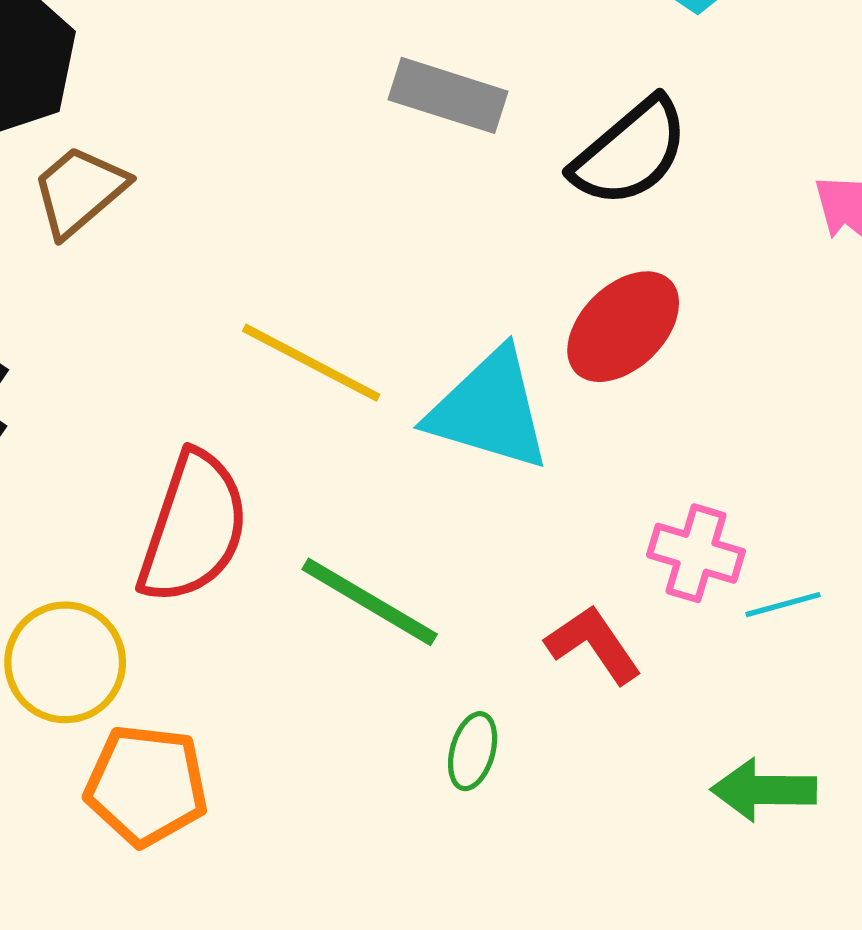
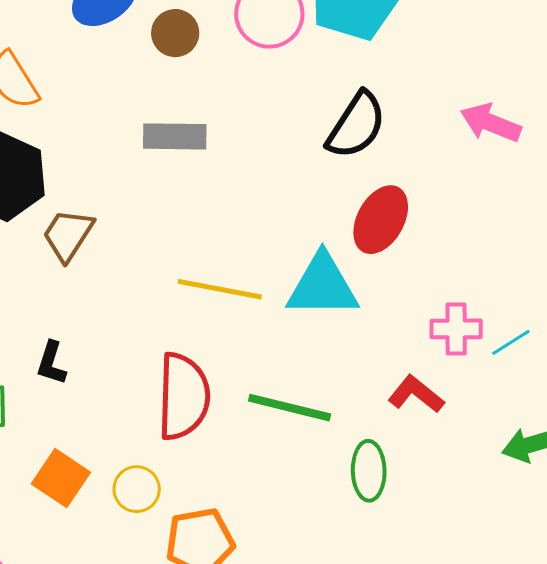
gray rectangle: (448, 95) -> (175, 136), moved
yellow circle: (65, 662) -> (137, 489), size x0.7
green ellipse: (473, 751) -> (369, 471), size x1.4

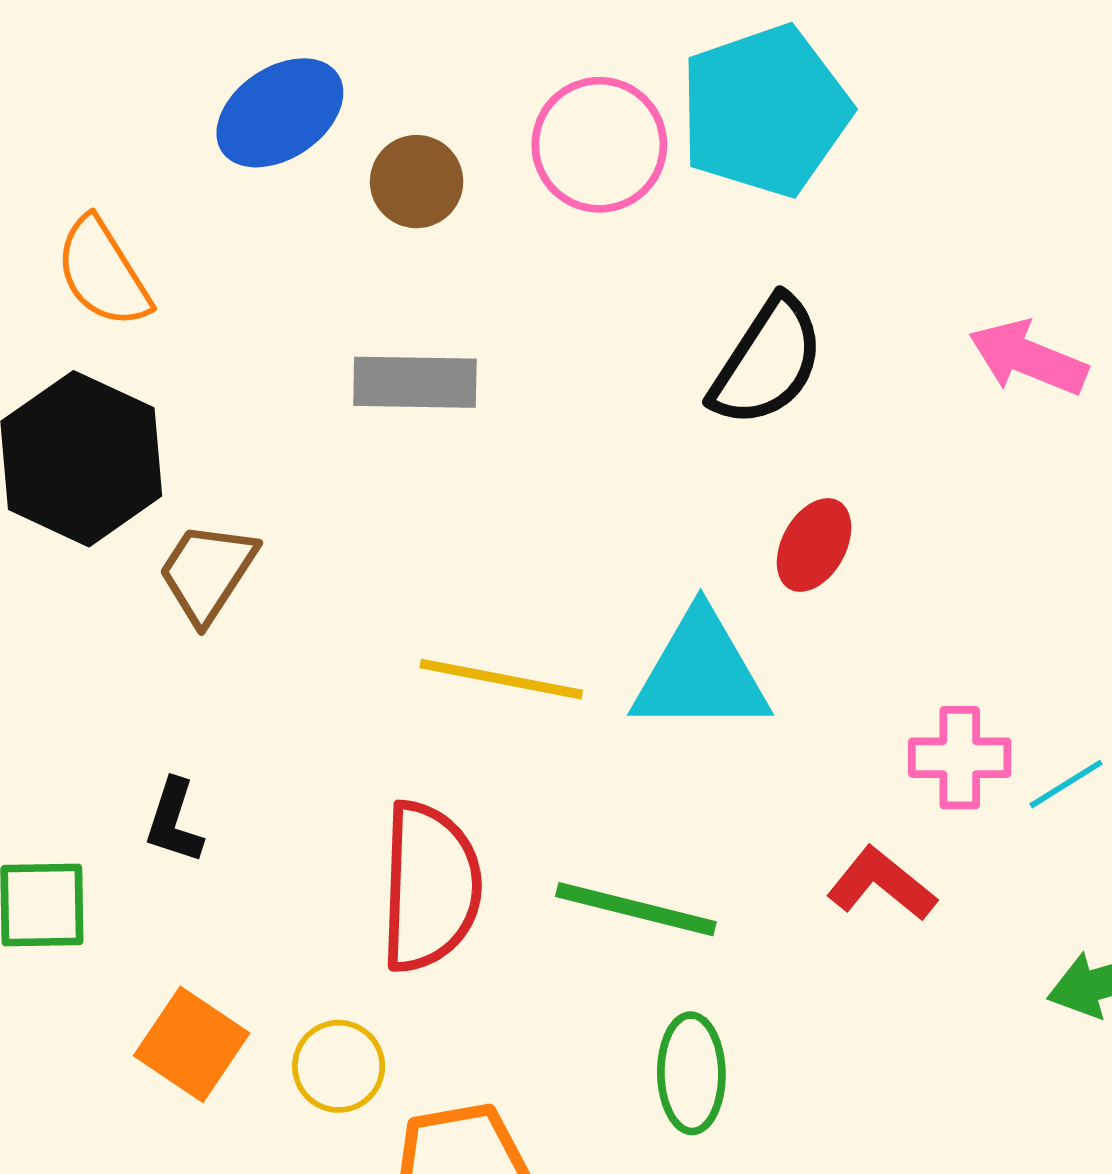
red ellipse: (381, 220) -> (814, 545), size x0.7
green ellipse: (369, 471) -> (691, 1073), moved

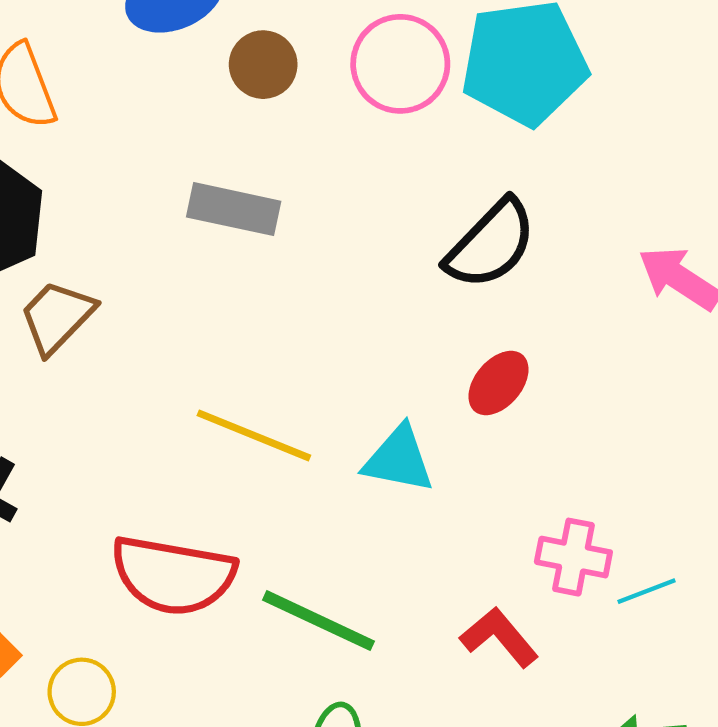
cyan triangle: (701, 673) -> (399, 459), size x0.7
red semicircle: (430, 887) -> (173, 575), turned 87

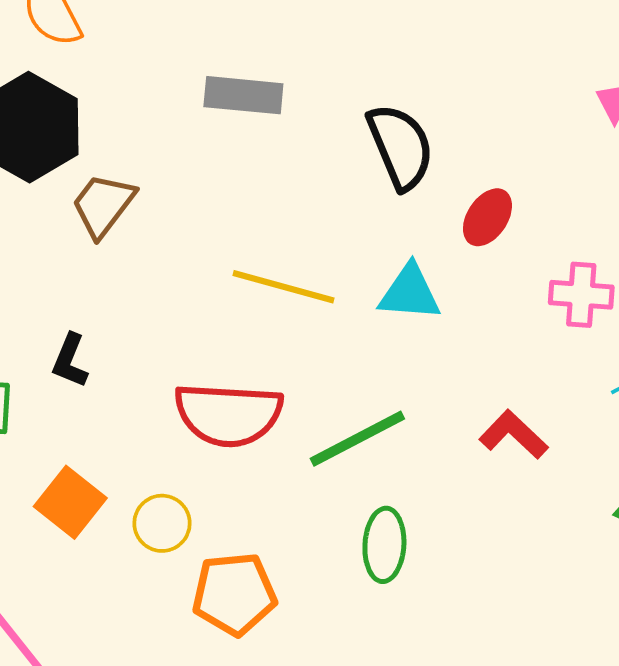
black semicircle: (491, 244) -> (400, 147), moved, turned -60
pink cross: (573, 557) -> (581, 295), moved
green line: (318, 621) -> (357, 439), turned -46

